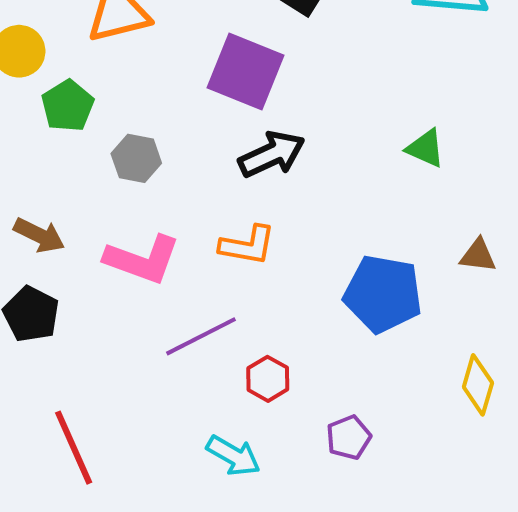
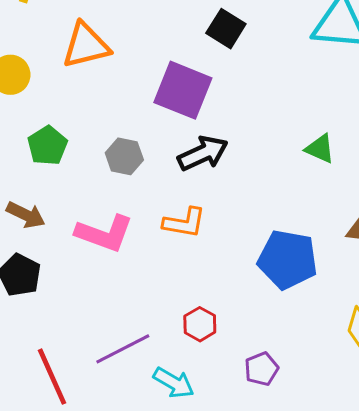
green pentagon: (68, 106) -> (47, 146), moved
gray hexagon: (136, 158) -> (124, 156), moved
purple line: (201, 336) -> (123, 349), moved

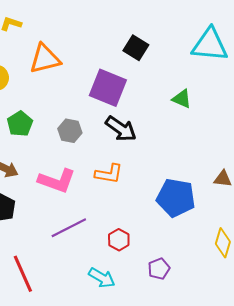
green triangle: (320, 149) -> (182, 99), moved
black arrow: (203, 153) -> (121, 129), turned 60
purple line: (123, 349) -> (69, 228), moved

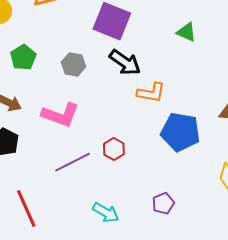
orange L-shape: (109, 174) -> (151, 93), moved
red hexagon: (119, 240) -> (114, 149), moved

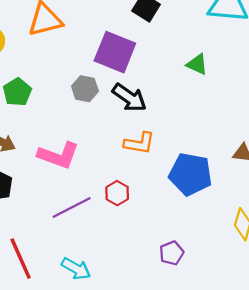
gray hexagon: (74, 64) -> (85, 89), moved
orange L-shape: (151, 93) -> (139, 143), moved
cyan arrow: (106, 213) -> (76, 269), moved

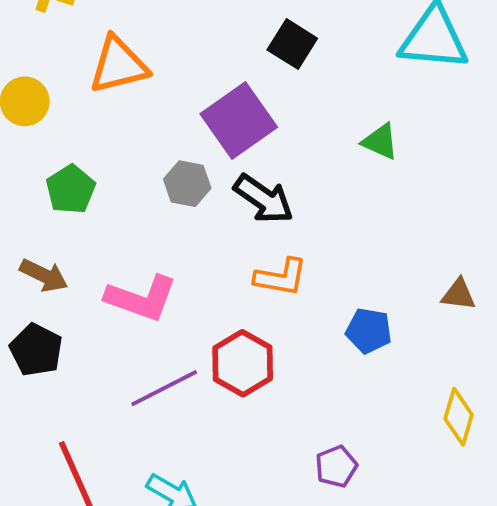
purple square: (115, 52) -> (239, 121), turned 33
blue pentagon: (190, 174) -> (369, 331), size x0.6
red hexagon: (117, 193) -> (243, 363), size x1.5

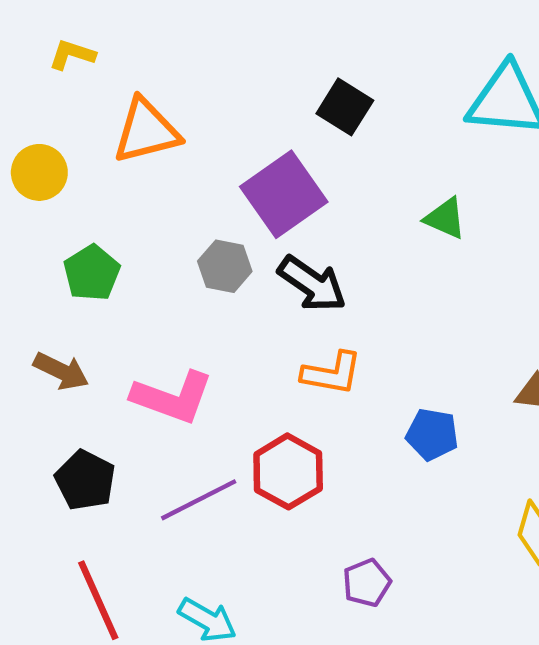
black pentagon: (36, 350) -> (85, 480), moved
purple pentagon: (336, 466) -> (367, 583), moved

